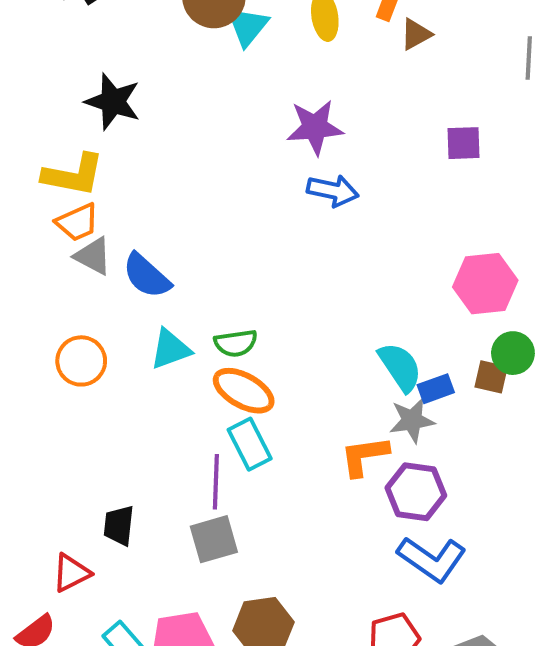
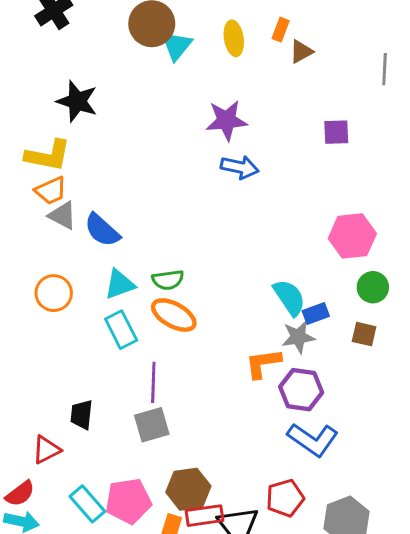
brown square: (491, 377) -> (364, 334), moved
cyan rectangle: (250, 444) -> (121, 330), moved

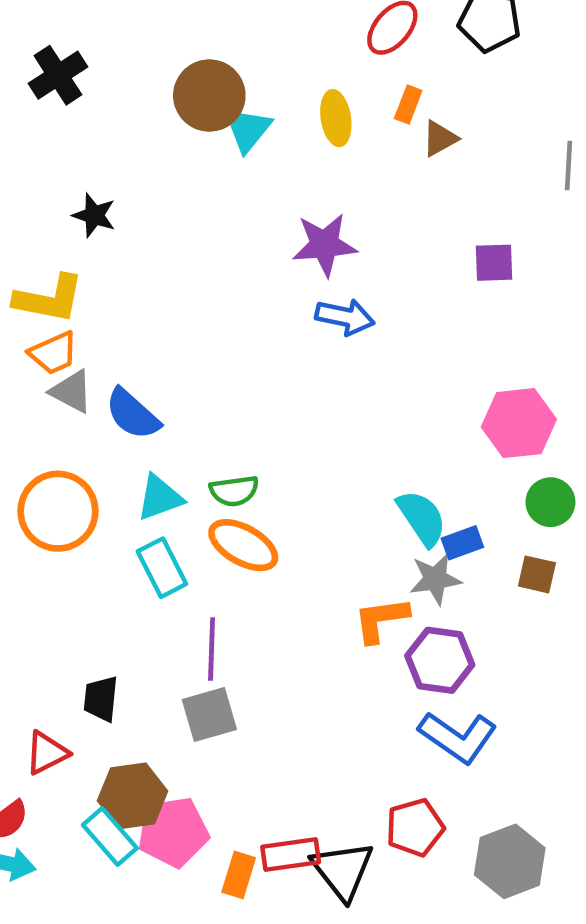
black star: (77, 101) -> (94, 215), size x0.7
orange circle: (54, 293) -> (58, 511), size x1.4
brown hexagon: (188, 489) -> (133, 796), moved

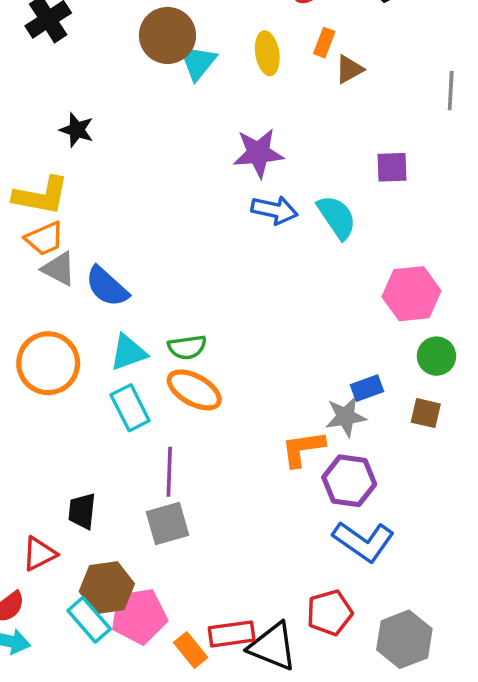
cyan semicircle: (422, 518) -> (337, 217), moved
black triangle: (343, 870) -> (273, 646), turned -30
orange rectangle: (239, 875) -> (191, 650), turned -56

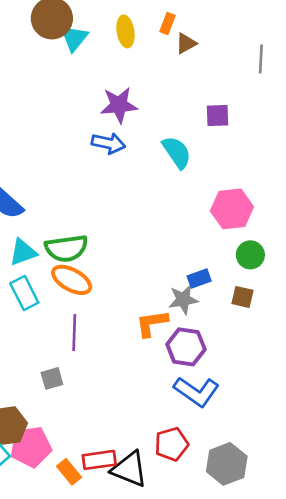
blue arrow: (274, 210) -> (108, 143), moved
green semicircle: (187, 347) -> (66, 248), size x1.5
purple line: (169, 472) -> (74, 332), moved
gray square: (167, 524) -> (52, 378), size x0.7

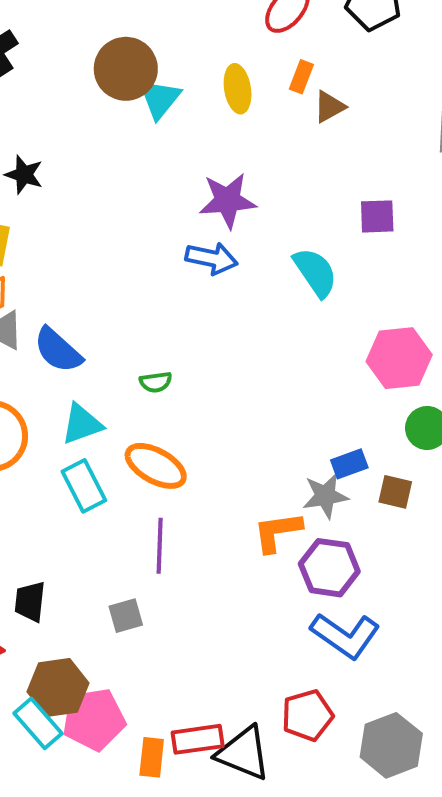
green semicircle: (66, 248) -> (156, 382), moved, size x0.5
brown square: (242, 297) -> (395, 492), moved
orange rectangle: (69, 472) -> (152, 757), turned 45

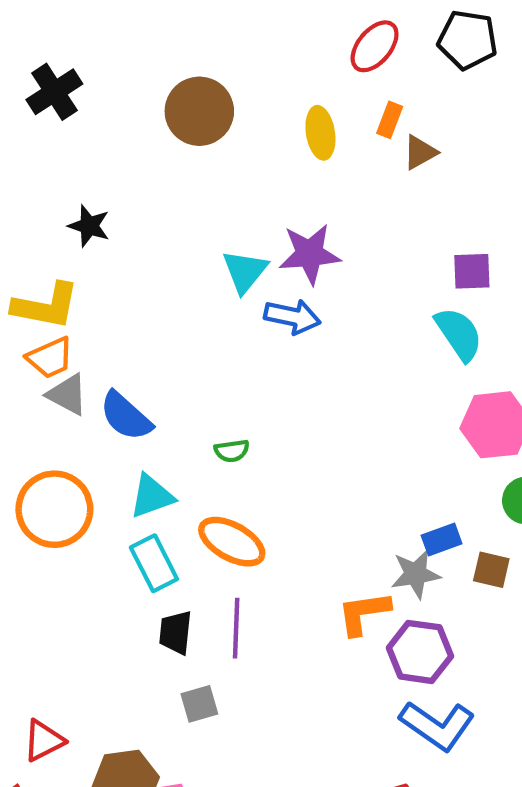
cyan triangle: (160, 99) -> (245, 271), moved
cyan semicircle: (315, 272) -> (459, 334), moved
black trapezoid: (30, 602) -> (176, 632), moved

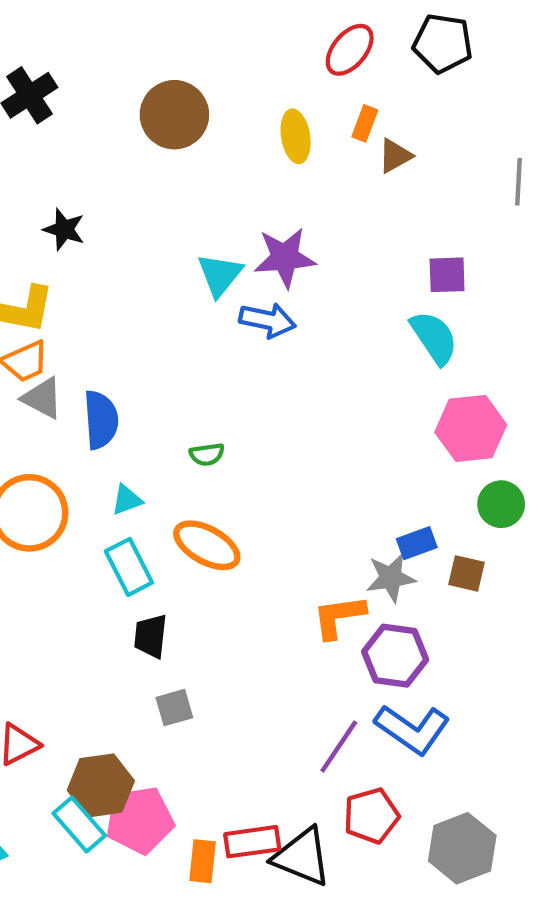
blue semicircle: (126, 416) -> (101, 420), turned -136
cyan triangle: (152, 496) -> (127, 500), size x0.7
purple line: (236, 628) -> (339, 747), moved, turned 32

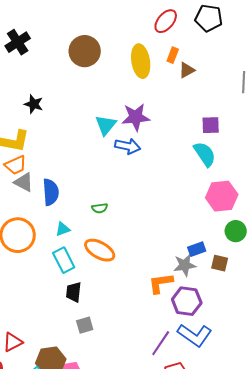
yellow ellipse: (296, 136) -> (141, 61), size x1.4

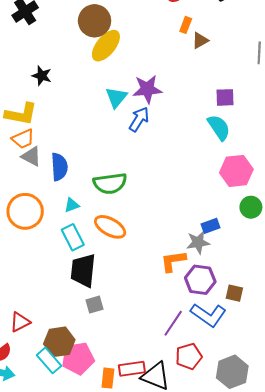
yellow ellipse: (141, 61) -> (106, 46), moved, turned 48
blue arrow: (128, 146) -> (139, 119), turned -70
green semicircle: (100, 208) -> (110, 183), size x2.0
brown square: (220, 263) -> (234, 293), moved
black trapezoid: (74, 292) -> (83, 270), size x1.6

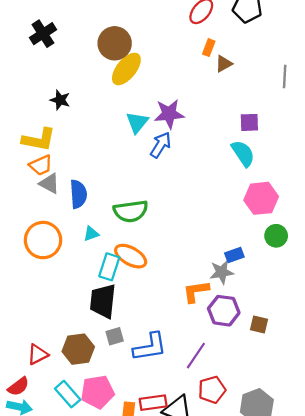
cyan rectangle: (73, 237) -> (109, 267), moved, turned 45
blue L-shape: (208, 315) -> (150, 347), moved, turned -44
brown hexagon: (59, 342) -> (78, 349), moved

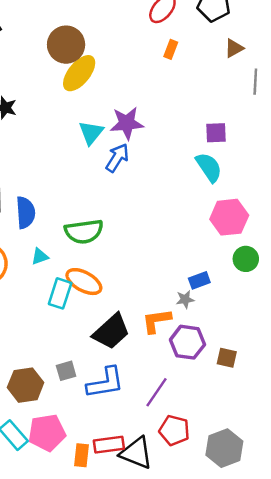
brown triangle: (224, 64) -> (234, 48), moved
gray star: (222, 272) -> (185, 299), size x0.7
black trapezoid: (103, 301) -> (111, 332), moved, turned -138
red pentagon: (212, 390) -> (174, 430), turned 30

